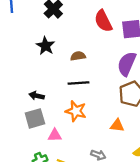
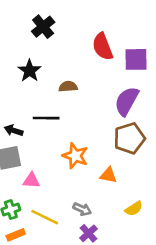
black line: (79, 83) -> (46, 118), moved
orange star: (76, 111) -> (75, 156), moved

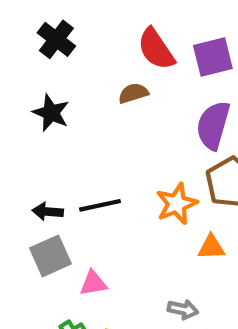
brown semicircle: (68, 87) -> (133, 93), moved
black line: (46, 118) -> (100, 205), moved
orange star: (75, 156) -> (177, 204), moved, turned -30

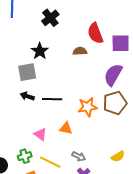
orange triangle: (211, 247) -> (66, 128), moved
gray square: (50, 256) -> (27, 72), moved
pink triangle: (93, 283) -> (40, 134), turned 32

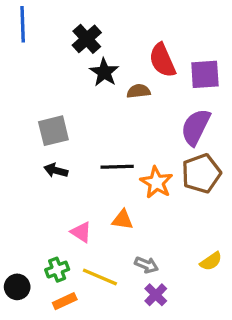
black star: (40, 51) -> (104, 72), moved
black line: (52, 99) -> (117, 167), moved
orange star: (88, 107) -> (156, 182), turned -30

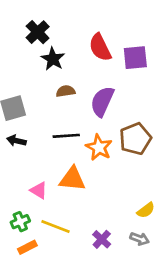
brown semicircle: (139, 91) -> (66, 91), moved
purple semicircle: (196, 127) -> (102, 101), moved
orange triangle: (123, 220) -> (72, 179), size x1.5
gray arrow: (146, 265) -> (140, 239), moved

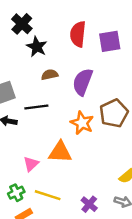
red semicircle: (100, 47) -> (78, 34), turned 35
black line: (66, 136) -> (36, 107), moved
pink triangle: (39, 190) -> (31, 164), turned 49

